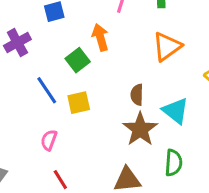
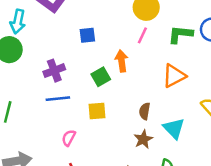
purple cross: (17, 42) -> (54, 71), moved
blue line: (47, 90) -> (58, 99), moved, turned -70
brown star: (140, 129) -> (143, 139), size x0.7

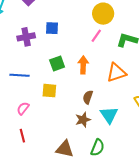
orange arrow: (122, 61) -> (83, 65), moved
purple cross: (54, 71) -> (26, 37), moved

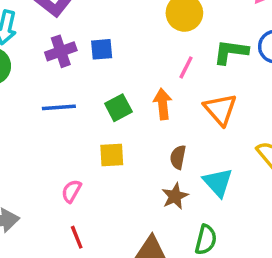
pink line: (96, 36) -> (186, 67), moved
purple cross: (26, 37) -> (61, 51), moved
orange triangle: (116, 73) -> (220, 109), turned -45
blue line: (20, 75) -> (59, 107), moved

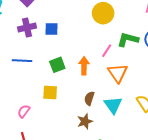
pink line: (186, 67) -> (107, 51), moved
cyan triangle: (218, 182) -> (113, 105), moved

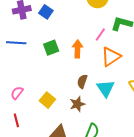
blue square: (51, 29) -> (46, 12), turned 32
orange triangle: (118, 73) -> (111, 57), turned 30
yellow square: (50, 93) -> (47, 100), moved, turned 35

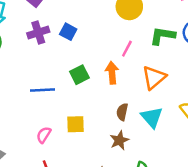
pink line: (100, 34) -> (127, 49), moved
blue line: (16, 43) -> (42, 90), moved
yellow square: (47, 100) -> (75, 124), moved, turned -35

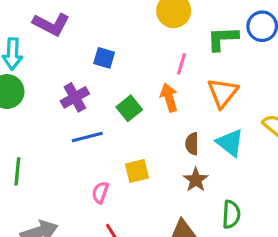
purple cross: (38, 32) -> (75, 97), moved

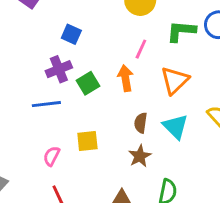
purple cross: (75, 97) -> (59, 69), moved

